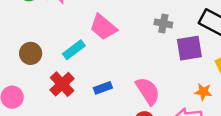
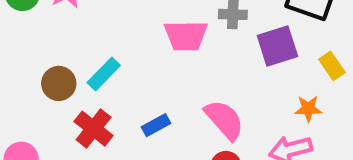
pink trapezoid: (103, 27) -> (186, 36), moved, turned -32
brown circle: (31, 53) -> (59, 83), moved

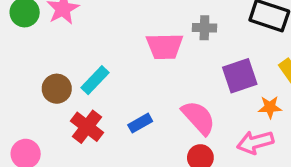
purple square: (277, 46) -> (240, 76), moved

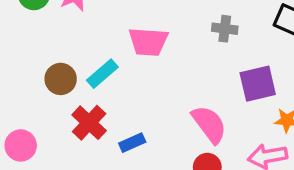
pink trapezoid: (165, 46) -> (148, 42), moved
blue rectangle: (140, 123) -> (132, 143), moved

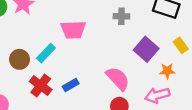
purple square: (258, 84) -> (146, 49), turned -30
blue rectangle: (132, 143) -> (71, 85), moved

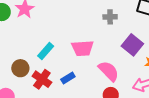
pink trapezoid: (73, 30) -> (83, 48), moved
brown circle: (20, 59) -> (20, 68), moved

